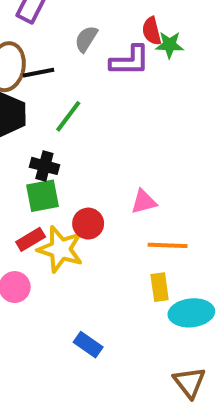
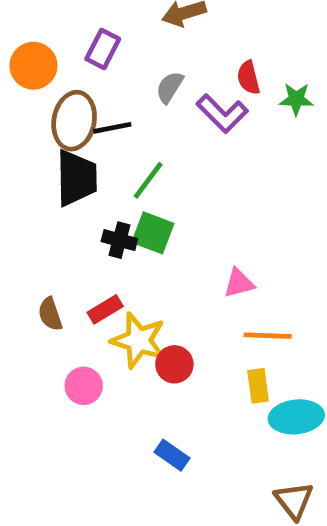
green star: (170, 45) -> (296, 99), moved
purple L-shape: (130, 61) -> (222, 113), turned 45
green square: (42, 196) -> (153, 233), moved, turned 32
red circle: (88, 224) -> (174, 364), moved
red rectangle: (31, 239) -> (105, 309), moved

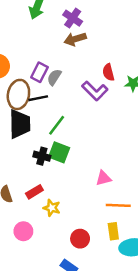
purple rectangle: (103, 49) -> (39, 72), moved
gray semicircle: (170, 87) -> (54, 77), moved
yellow star: (139, 340) -> (52, 208), size x0.6
red circle: (174, 364) -> (80, 239), moved

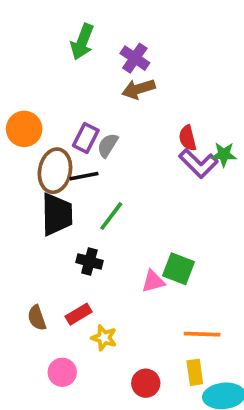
purple L-shape: (95, 91) -> (198, 163), moved
green square: (59, 152) -> (178, 269), moved
pink triangle: (103, 178) -> (153, 281), moved

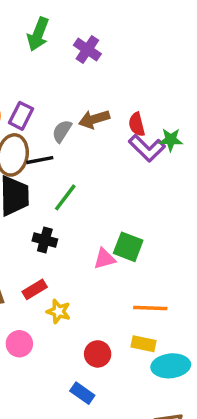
brown arrow: (139, 89) -> (94, 119), moved
purple rectangle: (86, 138) -> (21, 116), moved
yellow rectangle: (195, 372) -> (144, 344), turned -70

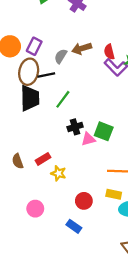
black cross: (45, 240) -> (75, 127), moved, turned -32
pink circle: (19, 344) -> (35, 209), moved

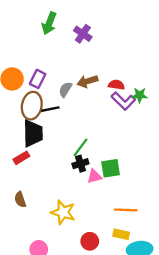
red semicircle: (109, 52) -> (116, 85), turned 112
green line: (63, 99) -> (80, 147), moved
green square: (104, 131) -> (111, 168), turned -30
red rectangle: (43, 159) -> (21, 158), moved
yellow star: (58, 173) -> (63, 212), size x1.5

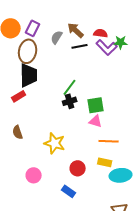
brown arrow: (87, 81) -> (76, 30), turned 60
black line: (50, 109) -> (80, 46), moved
pink triangle: (94, 176) -> (96, 121), moved, turned 32

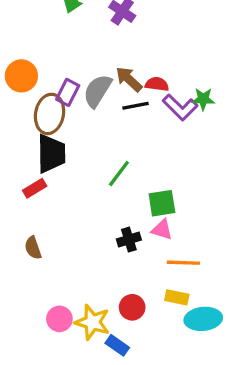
purple rectangle: (33, 28) -> (68, 92), moved
red semicircle: (101, 33) -> (157, 84), moved
gray semicircle: (57, 37) -> (97, 91), size x1.5
black cross: (70, 101) -> (129, 240), moved
yellow star: (55, 143) -> (92, 322), moved

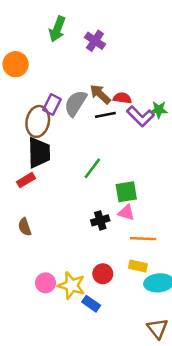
orange circle: (21, 76) -> (16, 64), moved

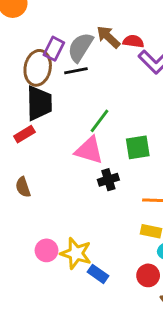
black line: (105, 115) -> (76, 71), moved
pink triangle: (126, 213) -> (89, 150), moved, size x1.5
red circle: (103, 274) -> (148, 275), moved

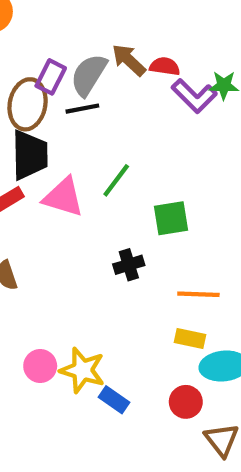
pink triangle: (89, 150) -> (63, 197), moved

